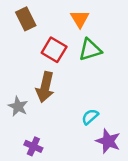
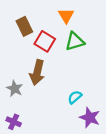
brown rectangle: (26, 19) -> (24, 26), moved
purple cross: (33, 146) -> (14, 122), moved

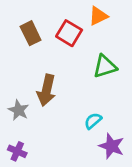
orange triangle: (66, 16) -> (98, 16), moved, turned 35
red square: (45, 41) -> (69, 33), moved
green triangle: (75, 41) -> (105, 66), moved

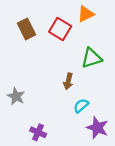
brown arrow: (46, 90) -> (68, 81), moved, size x0.6
purple cross: (17, 151) -> (38, 132), moved

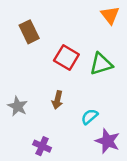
orange triangle: (86, 14) -> (110, 15), moved, turned -42
red square: (60, 29) -> (66, 58), moved
brown arrow: (68, 81) -> (57, 100), moved

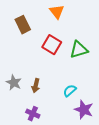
orange triangle: (110, 15) -> (57, 12), moved
brown arrow: (57, 100) -> (36, 86), moved

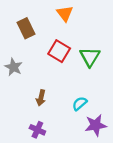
green triangle: (79, 50) -> (90, 57), turned -42
gray star: (14, 83) -> (13, 67), moved
purple star: (84, 110) -> (96, 125), turned -30

